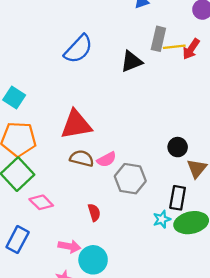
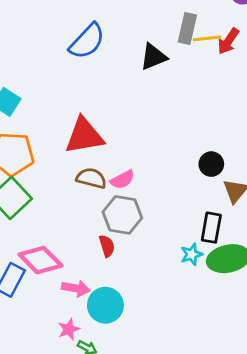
gray hexagon: (130, 179) -> (122, 215), moved
pink diamond: (41, 202) -> (40, 260), moved, size x1.4

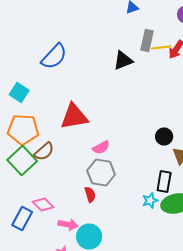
blue semicircle: (87, 41) -> (54, 56), moved
brown semicircle: (91, 178) -> (44, 152), moved, turned 125
pink diamond: (40, 260) -> (43, 204), size x0.7

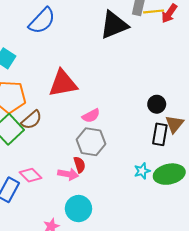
black triangle: (123, 60) -> (114, 25), size x1.4
black rectangle: (164, 182) -> (160, 134), moved
pink arrow: (68, 224) -> (68, 174), moved

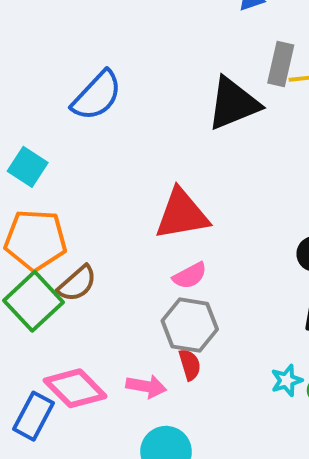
red triangle: (63, 83) -> (182, 214), moved
red semicircle: (80, 165) -> (190, 365), moved
pink diamond: (31, 175) -> (75, 388), size x1.4

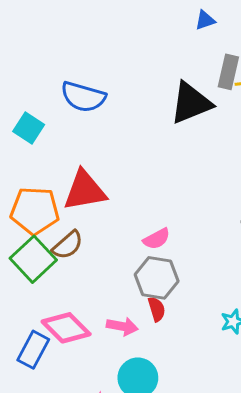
blue semicircle: (97, 96) -> (83, 97), turned 63
cyan square: (28, 167) -> (29, 128), moved
red triangle: (182, 214) -> (85, 190), moved

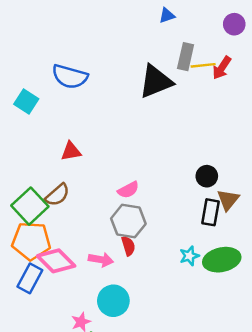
red triangle: (85, 190) -> (71, 151), size x0.6
orange pentagon: (35, 211) -> (31, 241), moved

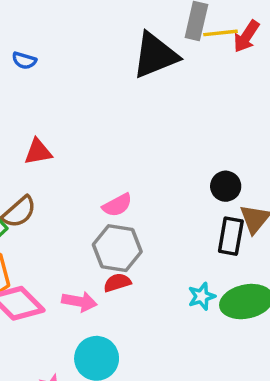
blue semicircle: (70, 77) -> (24, 61), moved, size x0.5
red semicircle: (128, 246) -> (117, 283), turned -90

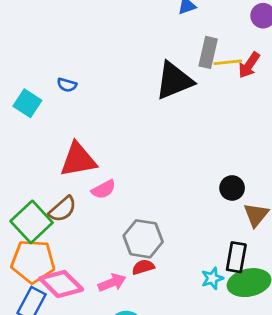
red triangle: (38, 152) -> (78, 160), size x1.6
pink semicircle: (117, 205) -> (104, 189), moved
black rectangle: (231, 236) -> (236, 257), moved
pink arrow: (79, 302) -> (112, 283), turned -32

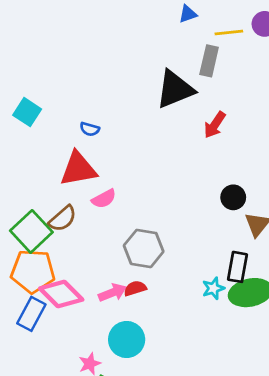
yellow line: (228, 62) -> (229, 32), moved
red arrow: (249, 65) -> (215, 125), moved
blue semicircle: (67, 85) -> (90, 129), moved
red semicircle: (143, 267) -> (135, 288), moved

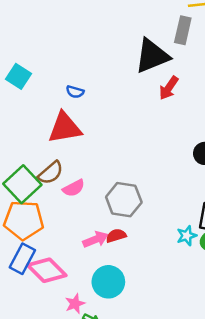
red arrow: (215, 125) -> (169, 88), moved
pink semicircle: (104, 199) -> (74, 188), moved
pink diamond: (61, 294) -> (47, 270), moved

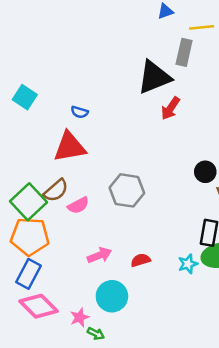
gray hexagon: (124, 200) -> (127, 190), moved
red semicircle: (116, 236) -> (141, 260), moved
cyan star: (187, 236) -> (188, 264), moved
pink diamond: (47, 270) -> (39, 306), moved

